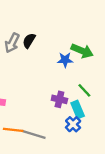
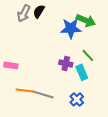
blue star: (65, 60) -> (71, 28), size x1.5
blue cross: (73, 124) -> (77, 99), moved

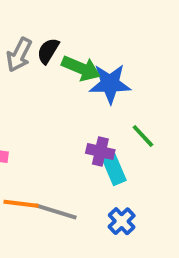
green arrow: (86, 20) -> (81, 68), moved
cyan rectangle: (82, 72) -> (114, 169), moved

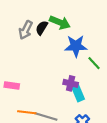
green arrow: (81, 68) -> (60, 22), moved
green line: (143, 136) -> (94, 63), moved

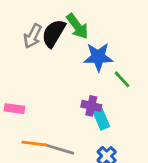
green arrow: (60, 22) -> (77, 26), turned 30
black semicircle: (42, 28) -> (54, 33), size x1.5

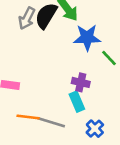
cyan rectangle: (101, 118) -> (77, 102), moved

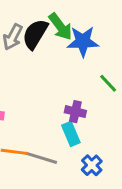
blue star: (87, 38) -> (83, 41), moved

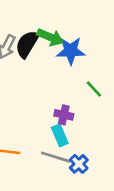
green arrow: (60, 27) -> (50, 37), turned -30
gray line: (41, 158) -> (56, 157), moved

